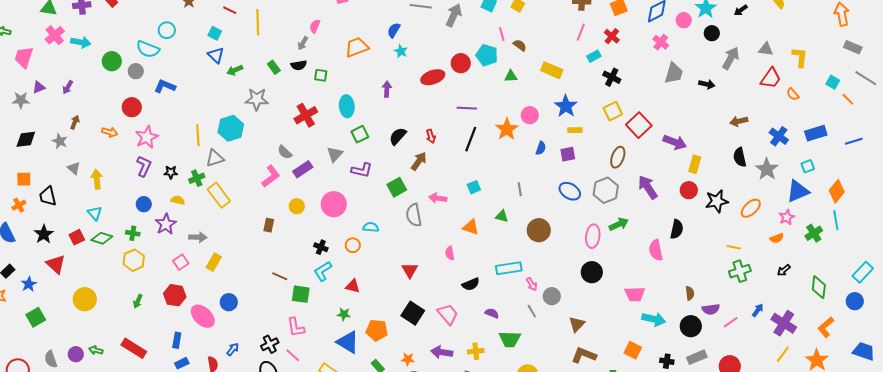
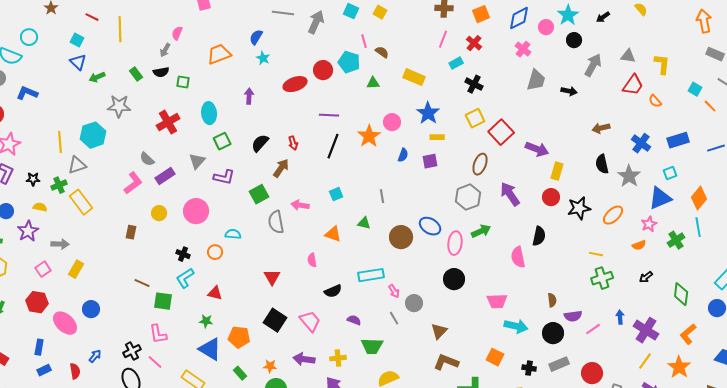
blue ellipse: (570, 191) -> (430, 226), moved
blue arrow: (758, 310) -> (620, 317), turned -40

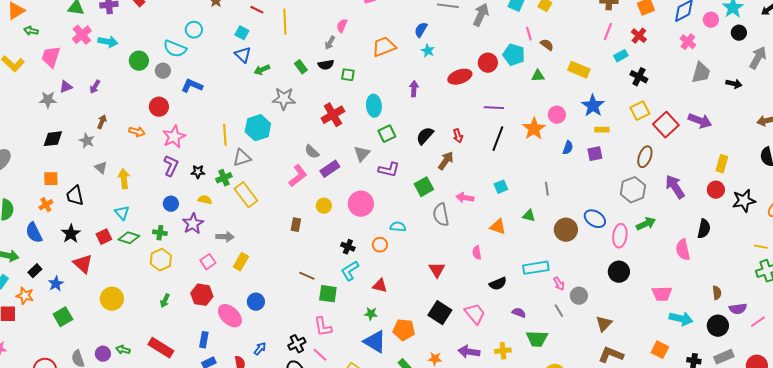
purple arrow: (537, 149) -> (700, 121), moved

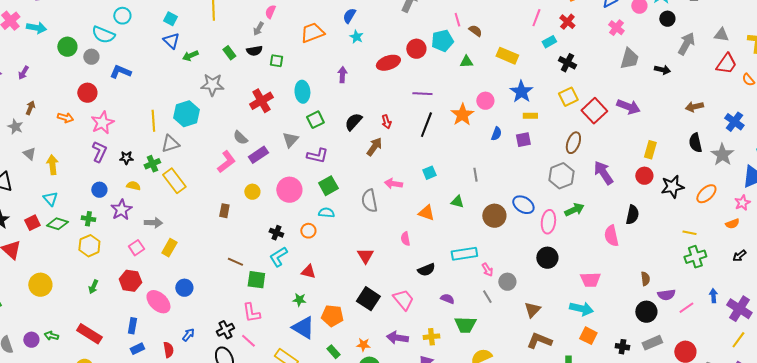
cyan pentagon: (514, 55) -> (442, 41), turned -30
green square: (424, 187) -> (328, 186), moved
cyan arrow: (681, 319) -> (581, 309), moved

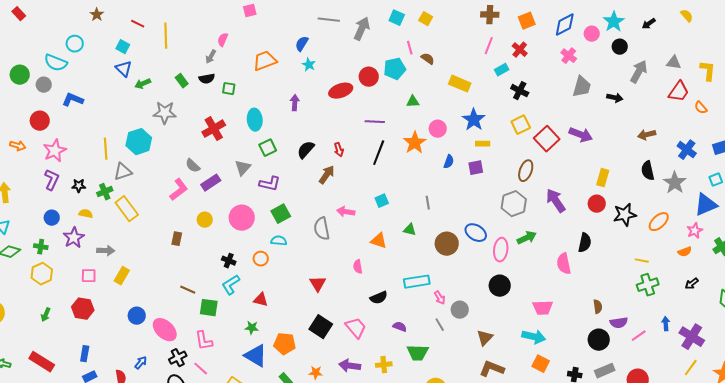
green triangle: (466, 62) -> (413, 102), moved
pink square: (136, 248) -> (89, 276), turned 35
pink ellipse: (158, 302) -> (165, 330), moved

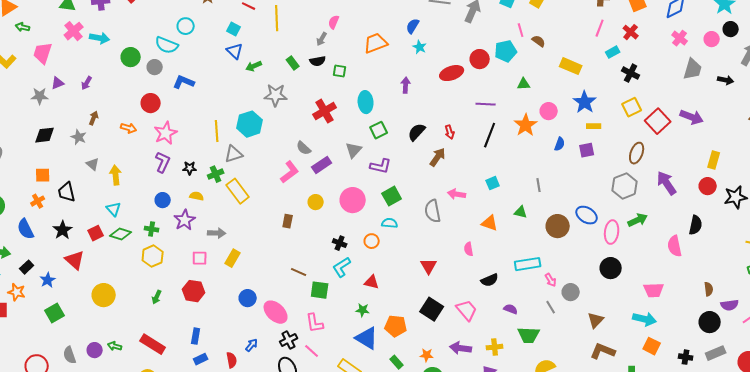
pink circle: (592, 34) -> (712, 39), moved

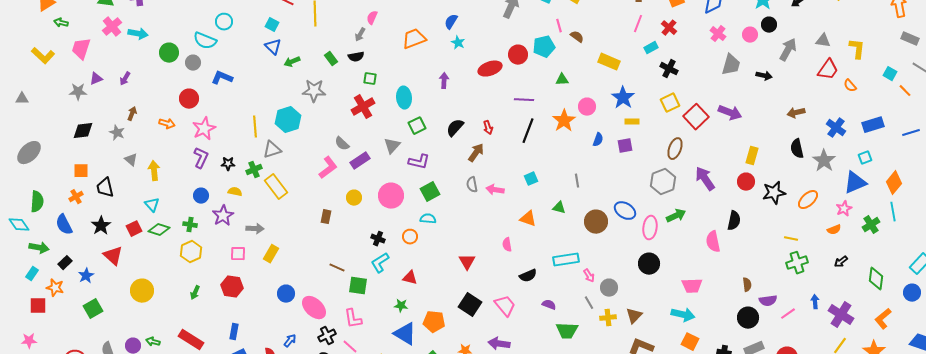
green square: (340, 71) -> (370, 79), moved
gray semicircle: (433, 211) -> (472, 185), moved, size x0.7
yellow cross: (495, 347) -> (608, 318), moved

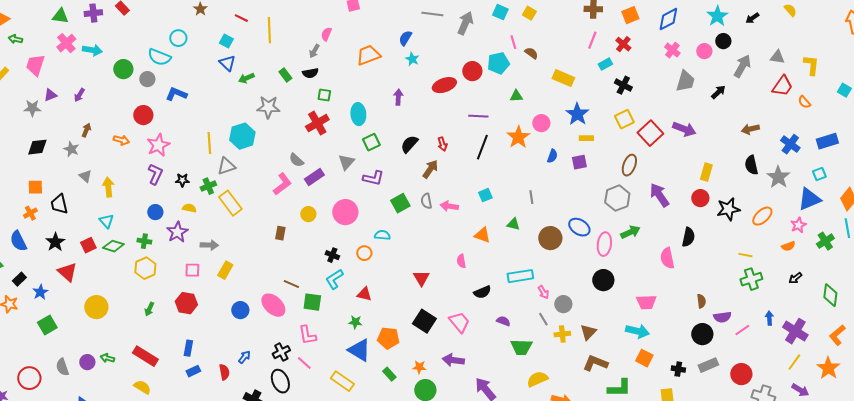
black arrow: (764, 76) -> (718, 92), turned -56
green square: (430, 192) -> (400, 203), moved
pink ellipse: (314, 308) -> (273, 305), moved

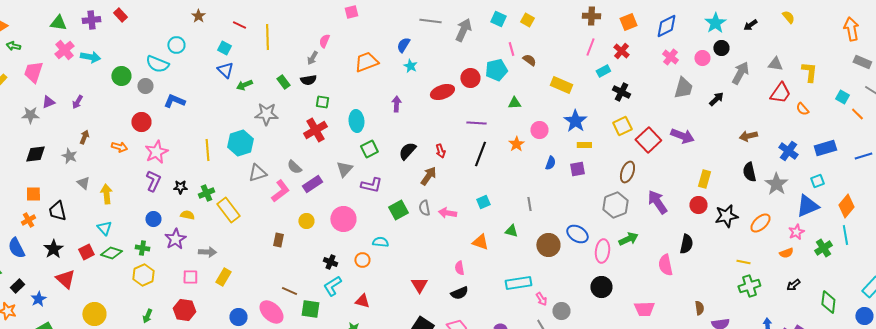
orange star: (518, 137) -> (516, 144), size x0.7
gray triangle: (226, 166) -> (257, 173), moved
black semicircle: (482, 292) -> (459, 293), moved

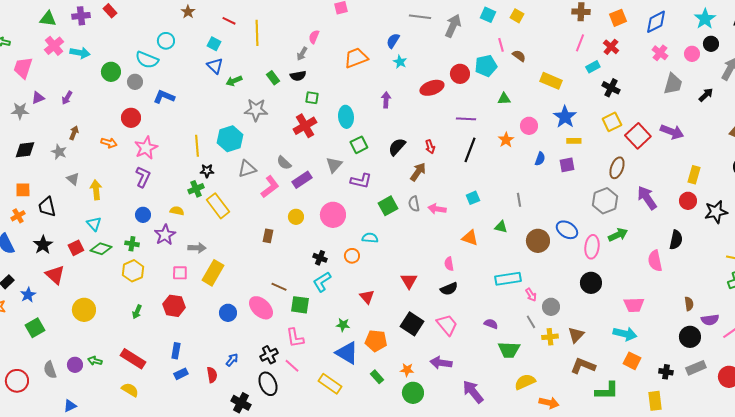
black star: (180, 187) -> (207, 171), moved
yellow rectangle: (223, 277) -> (213, 273), size x1.4
red triangle: (362, 301) -> (367, 297), moved, turned 35

